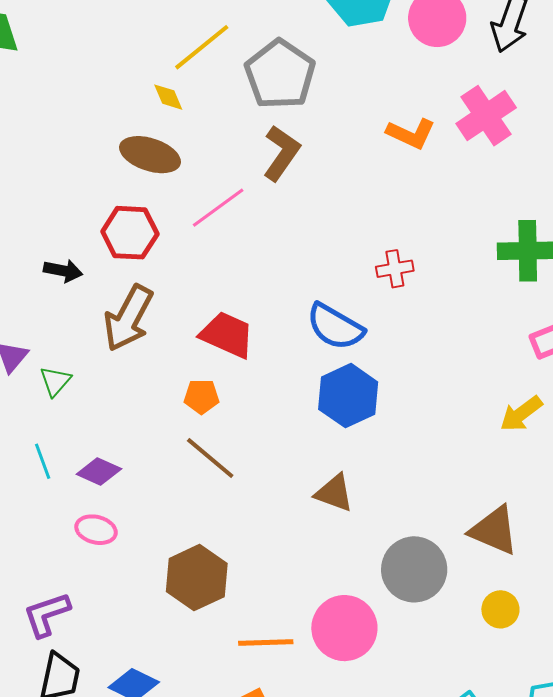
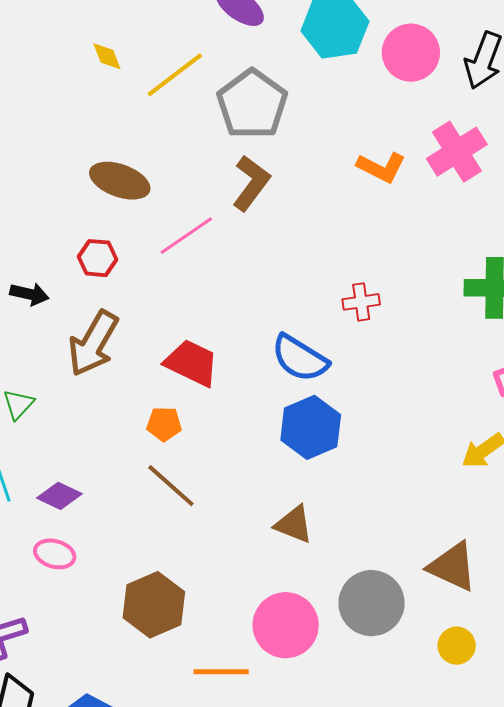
yellow diamond: (168, 97) -> (107, 56), moved
red hexagon: (130, 233) -> (97, 258), size x0.7
pink circle: (344, 628) -> (286, 625), moved

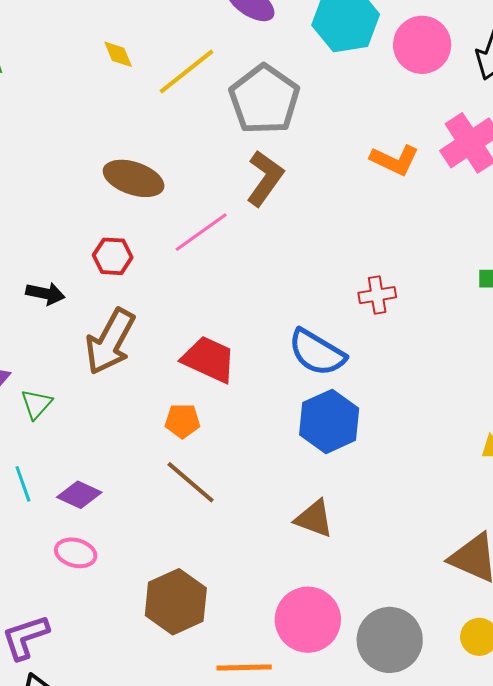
gray circle: (372, 603) -> (390, 640), moved

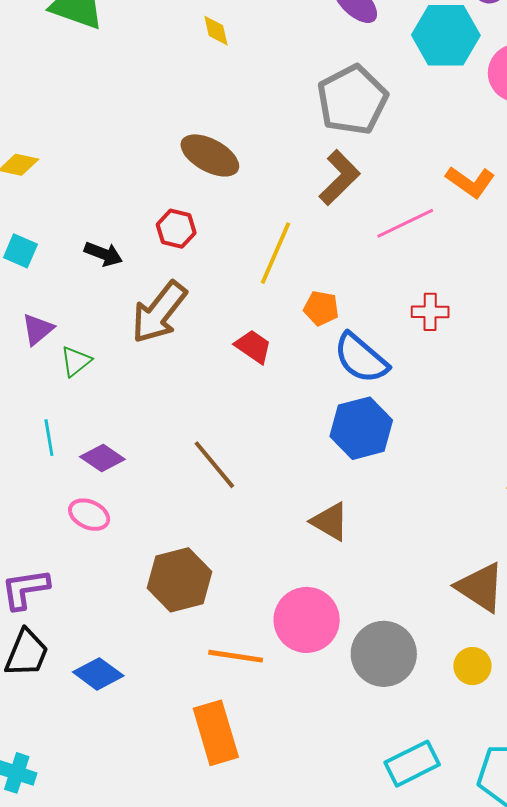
yellow line: (186, 72) -> (276, 253), moved, turned -38
pink line: (201, 232) -> (405, 223), moved
red trapezoid: (209, 359) -> (253, 347), size x0.7
orange pentagon: (182, 421) -> (321, 308), moved

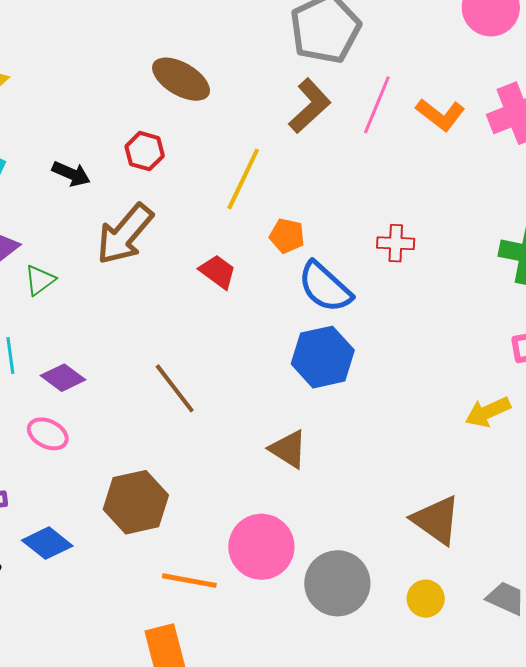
pink line: (405, 223) -> (377, 105), moved, turned -44
blue diamond: (98, 674) -> (47, 543), moved

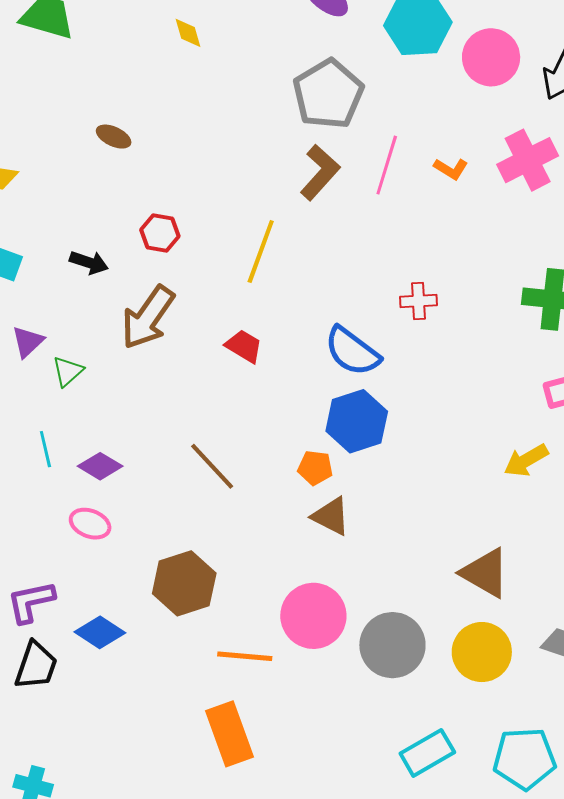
brown ellipse: (181, 79) -> (114, 137), moved, size x0.6
orange L-shape: (440, 115) -> (451, 169), size x0.7
orange pentagon: (287, 236) -> (315, 468), moved
yellow circle: (426, 599) -> (482, 652), size x1.6

